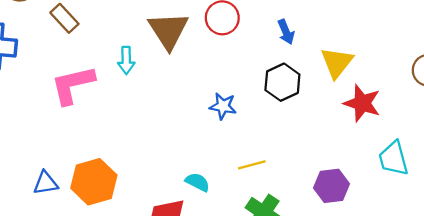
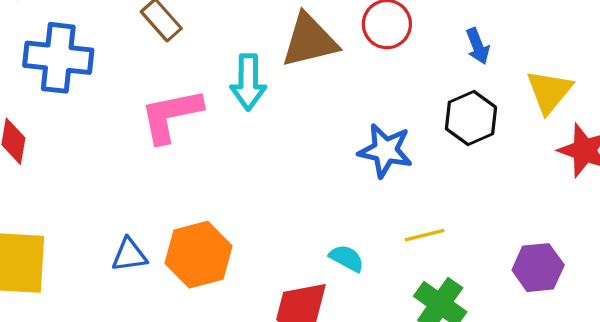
brown triangle: (168, 30) -> (309, 41), turned 48
cyan arrow: (126, 60) -> (248, 82), size x1.4
blue star: (223, 106) -> (385, 151), size x1.4

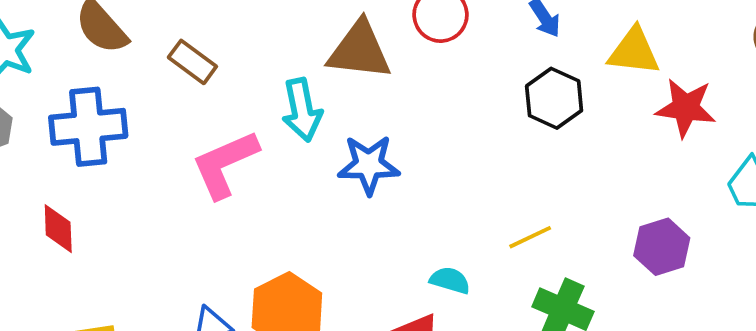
brown triangle: (309, 41) -> (359, 50), turned 32
yellow triangle: (549, 92) -> (634, 51), turned -51
blue star: (385, 151) -> (369, 165), moved

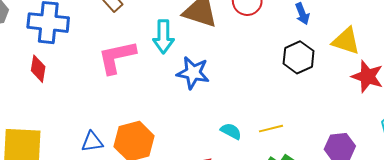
red diamond: (58, 229) -> (38, 69), moved
cyan semicircle: (450, 280) -> (231, 131), moved

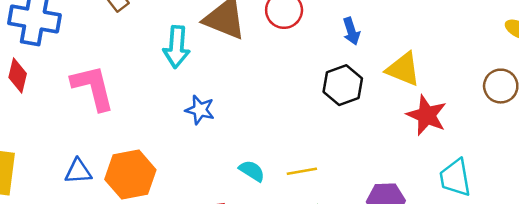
pink L-shape: (117, 57) -> (93, 88), moved, turned 84
blue star: (193, 73) -> (200, 110), moved, size x0.7

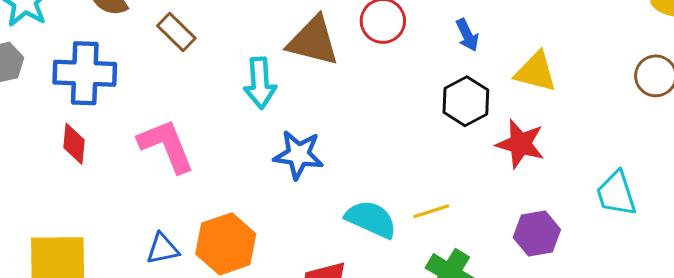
blue star: (200, 110) -> (298, 155), size x1.4
red star: (427, 115) -> (520, 144), moved
cyan semicircle: (252, 171) -> (371, 219), size x1.6

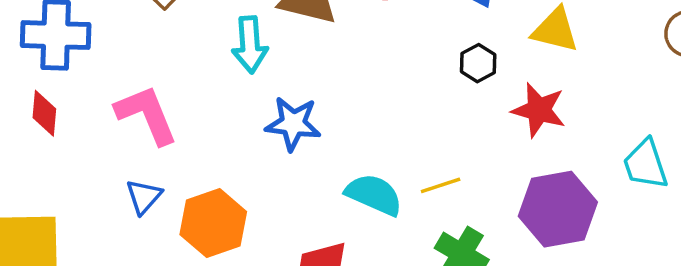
black hexagon: (466, 101) -> (478, 63), size x0.7
purple hexagon: (537, 234) -> (558, 209), size x1.5
blue triangle: (163, 249) -> (144, 197), moved, turned -36

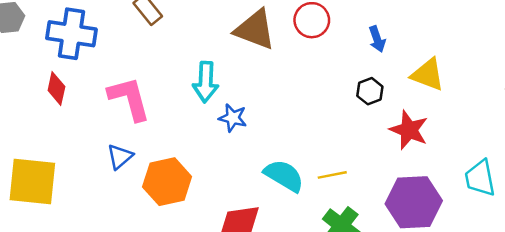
cyan arrow: (250, 45) -> (206, 82), moved
blue star: (293, 124) -> (233, 118), size x0.7

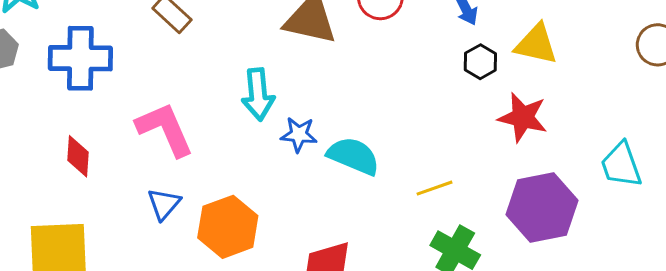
red diamond: (56, 88) -> (78, 156), moved
black hexagon: (370, 91) -> (480, 62), moved
cyan semicircle: (284, 176) -> (353, 156), moved

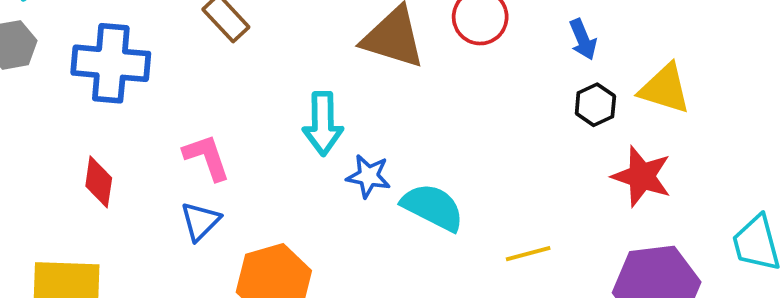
pink L-shape: (165, 129) -> (207, 157), size x0.7
blue triangle: (164, 204) -> (200, 221), moved

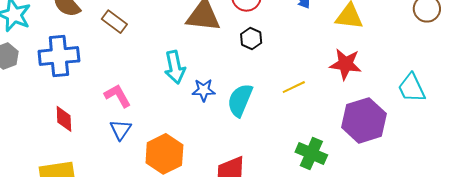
black hexagon: (595, 105) -> (251, 39), moved
cyan semicircle: (433, 207) -> (240, 100), turned -84
yellow line: (528, 254) -> (294, 87), moved

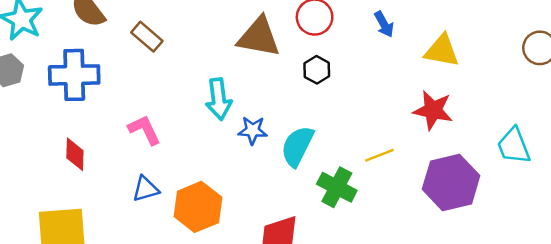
yellow line: (294, 87) -> (379, 155), moved
blue triangle: (120, 130) -> (146, 189), moved, turned 35
green cross: (311, 154) -> (337, 187), moved

